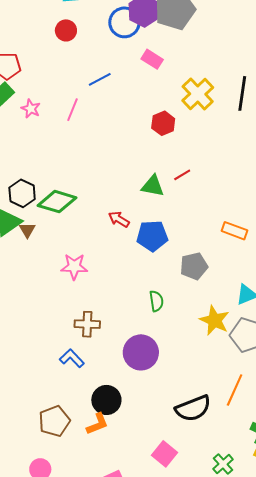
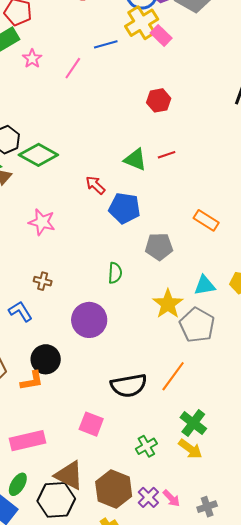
yellow cross: (198, 94) -> (142, 23), moved
brown cross: (87, 324) -> (43, 281), size x0.7
pink square: (164, 454) -> (91, 424), turned -30

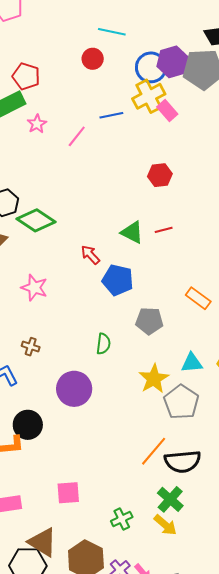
black semicircle: (129, 386) -> (183, 462), moved
pink square: (91, 424) -> (68, 493), turned -30

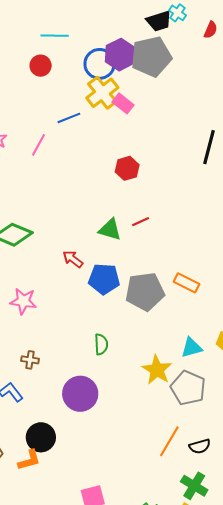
gray pentagon: (149, 321) -> (145, 291), moved, size x1.4
black semicircle: (183, 462) -> (200, 446), size x0.6

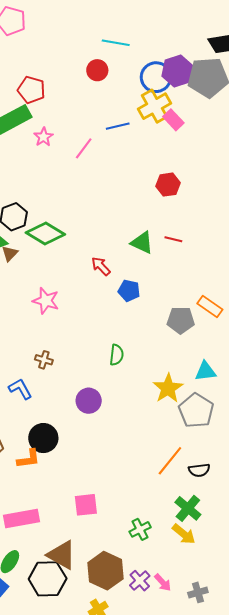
red line: (141, 222) -> (173, 239), turned 30
blue pentagon: (104, 279) -> (129, 291), size x0.7
gray pentagon: (145, 291) -> (181, 320), moved, size x0.7
purple circle: (80, 394) -> (89, 401), size x0.7

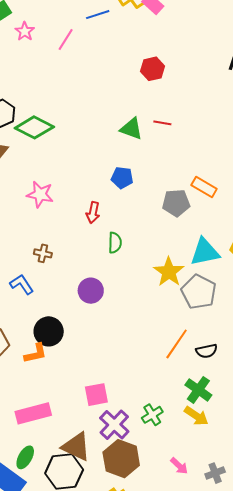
red arrow: (101, 266) -> (93, 213), moved, turned -120
cyan triangle: (205, 371) -> (205, 252), size x1.4
purple cross: (140, 581) -> (114, 425), moved, size x1.4

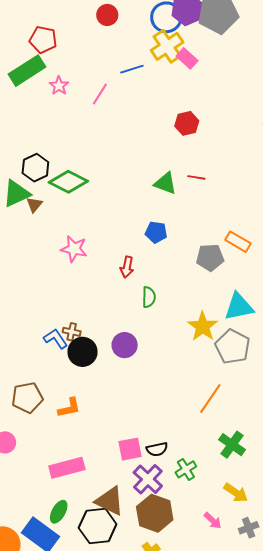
brown cross: (43, 253) -> (72, 332), moved
black circle: (49, 331) -> (82, 352), moved
black semicircle: (207, 351) -> (157, 449), moved
yellow arrow: (196, 416) -> (236, 493), moved

